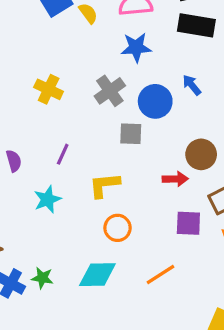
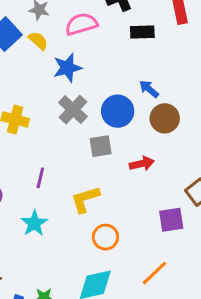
black rectangle: (196, 25) -> (142, 32), size x0.7
blue star: (136, 47) -> (67, 68), moved
brown circle: (201, 154) -> (165, 118), moved
red arrow: (175, 179) -> (142, 164), moved

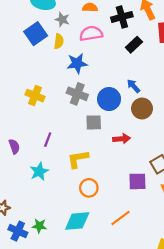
black rectangle: (142, 32) -> (134, 45), turned -49
yellow semicircle: (38, 41) -> (59, 41), turned 48
gray cross: (73, 110) -> (77, 94), turned -30

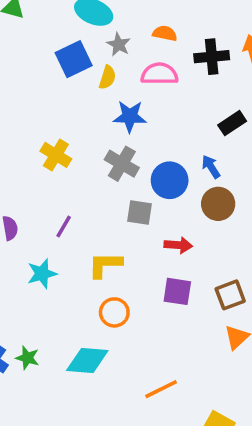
black rectangle: (134, 45) -> (232, 123), moved
purple square: (137, 181) -> (177, 291), moved
orange line: (121, 218) -> (161, 389), moved

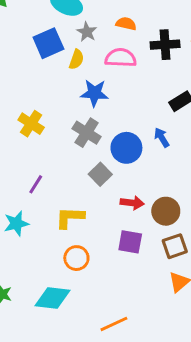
brown circle: (218, 204) -> (166, 211), moved
gray square: (140, 212) -> (100, 174), turned 35

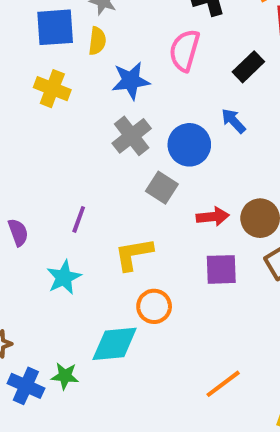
blue square: (48, 43) -> (55, 27), turned 32
pink semicircle: (121, 58) -> (184, 50), moved, turned -64
yellow cross: (31, 124) -> (52, 89), moved
gray cross: (87, 133) -> (132, 136), turned 32
cyan diamond: (52, 298) -> (115, 344), moved

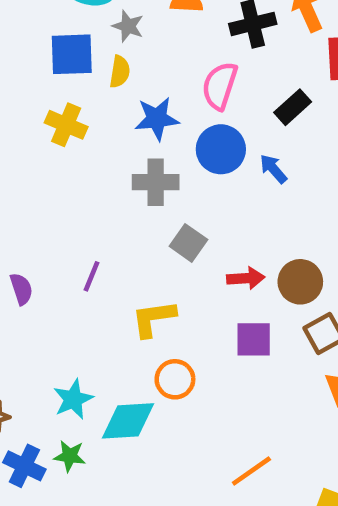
gray cross: (132, 136) -> (156, 182), turned 36
blue circle: (189, 145) -> (221, 149), moved
cyan star: (64, 277) -> (73, 399), moved

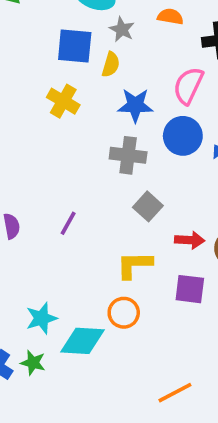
yellow L-shape: (153, 318) -> (134, 265), moved

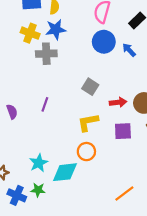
blue star: (135, 105) -> (56, 29), moved
gray cross: (128, 155) -> (46, 54), moved

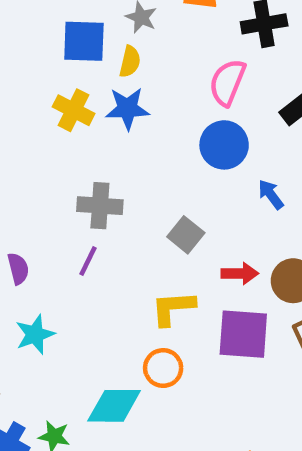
blue arrow: (129, 50) -> (271, 194), moved
gray cross: (46, 54) -> (100, 206), moved
purple square: (123, 131) -> (243, 334), size x1.4
cyan star: (39, 163) -> (35, 334), moved

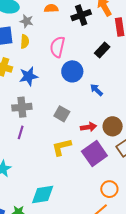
pink semicircle: (227, 82) -> (57, 47), moved
blue star: (127, 109) -> (29, 76), moved
purple square: (243, 334) -> (94, 154), turned -30
orange circle: (163, 368) -> (109, 189), moved

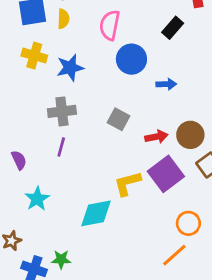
blue arrow: (96, 90) -> (166, 84), turned 136
yellow L-shape: (62, 147) -> (127, 183), moved
cyan diamond: (43, 194) -> (96, 213), moved

